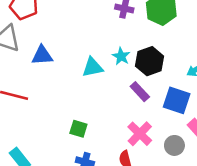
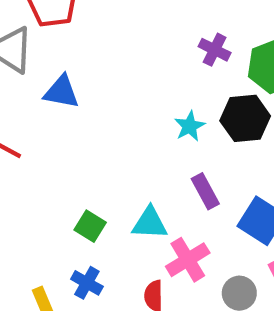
black hexagon: (150, 61) -> (245, 118), moved
cyan triangle: (93, 67) -> (150, 223), moved

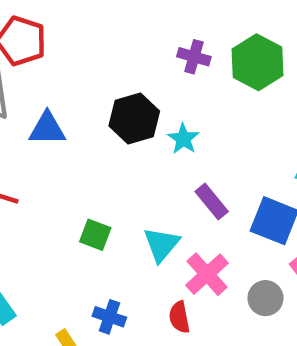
black hexagon: (245, 118) -> (134, 119), moved
cyan triangle: (150, 223) -> (161, 244), turned -42
green square: (90, 226) -> (95, 235), moved

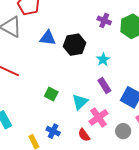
blue triangle: (47, 129) -> (48, 38), moved
cyan star: (183, 139) -> (103, 60), moved
red semicircle: (179, 317) -> (84, 135), turned -32

